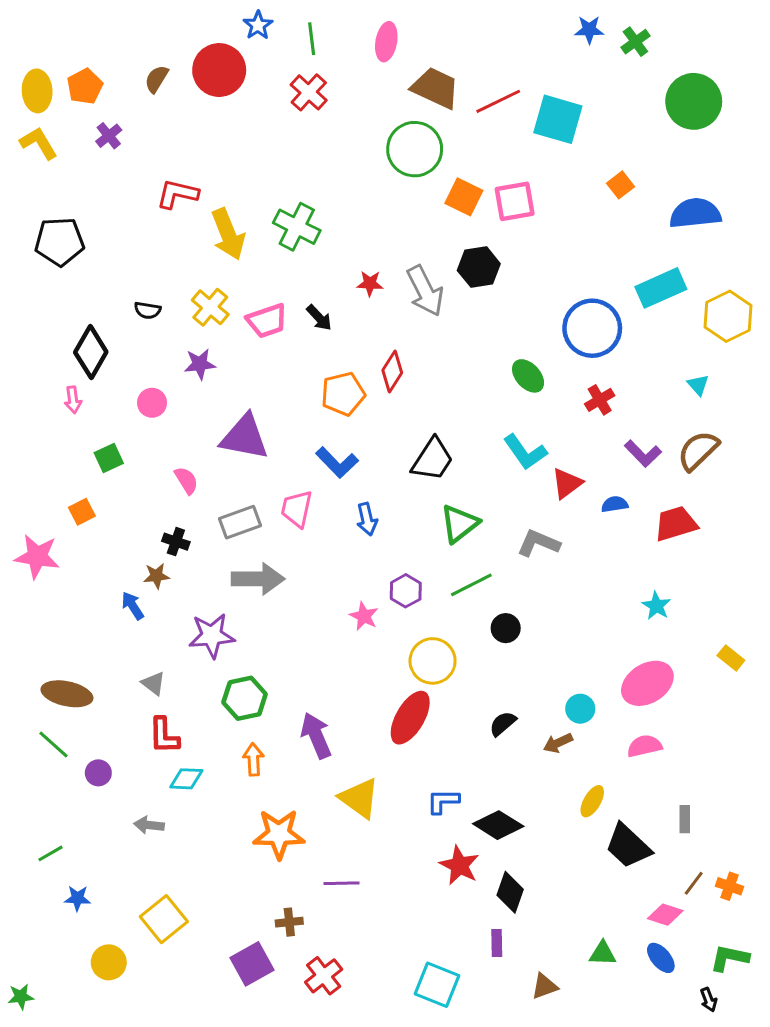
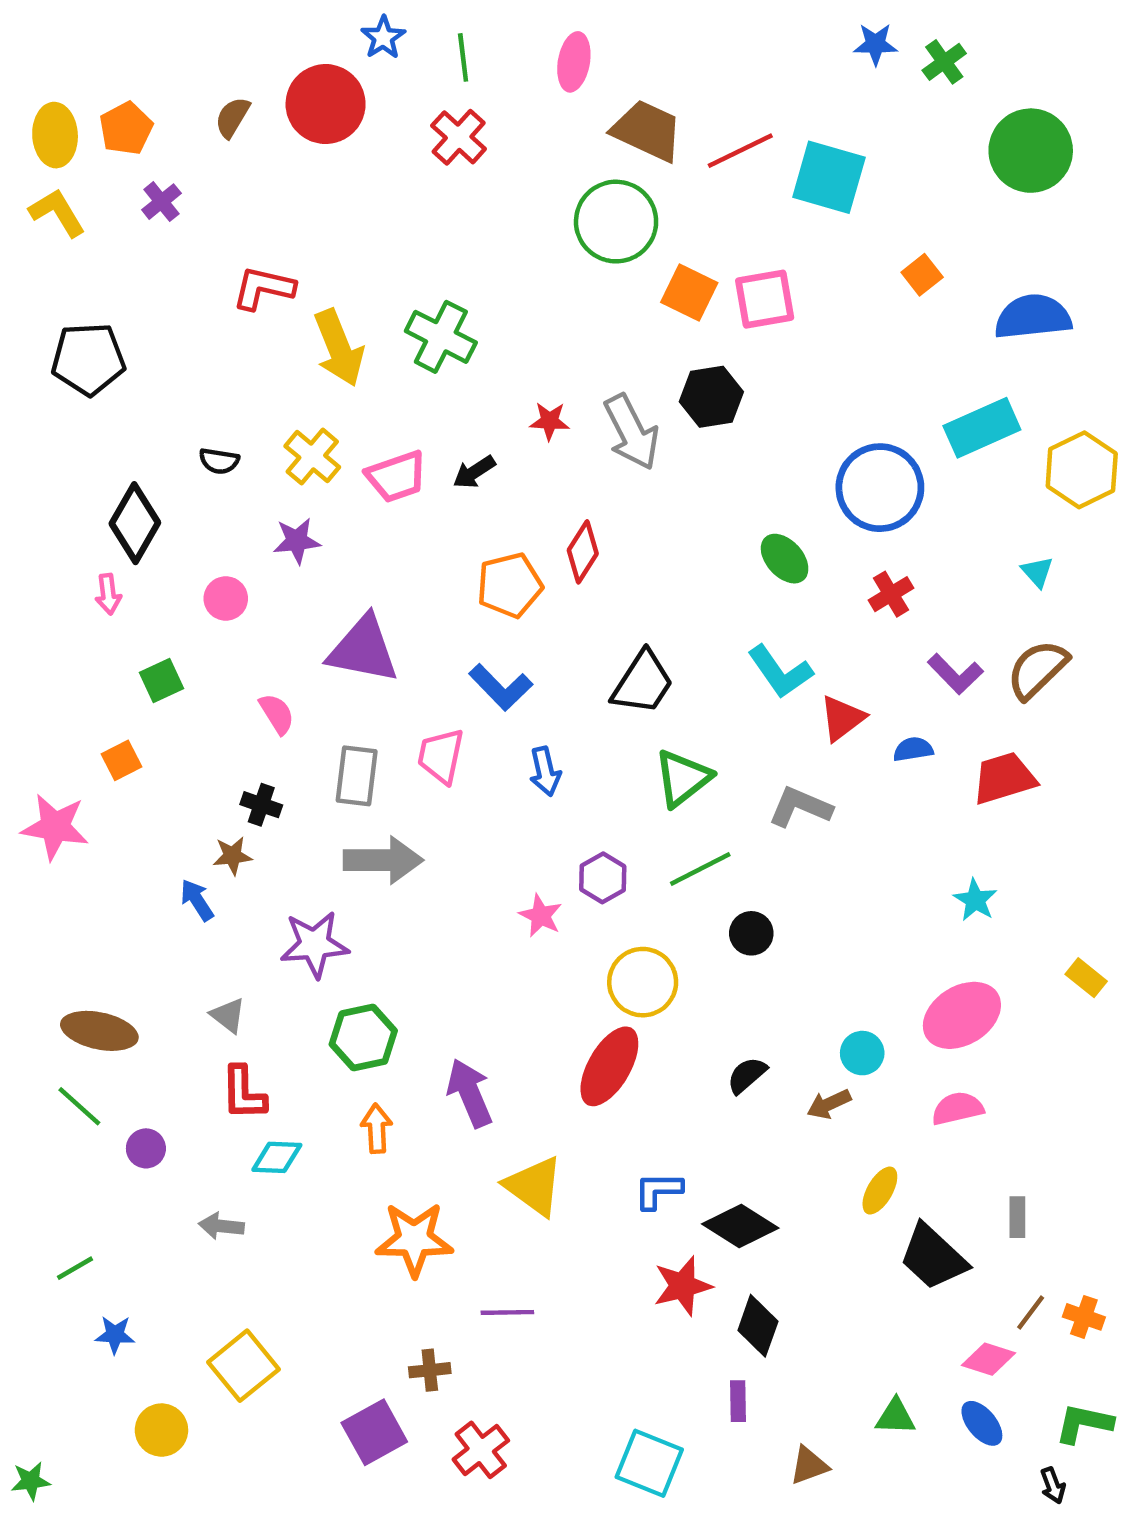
black arrow: (319, 318) -> (474, 472), turned 100
gray rectangle: (240, 522) -> (357, 776), turned -63
red star: (459, 865) -> (683, 1286), turned 30

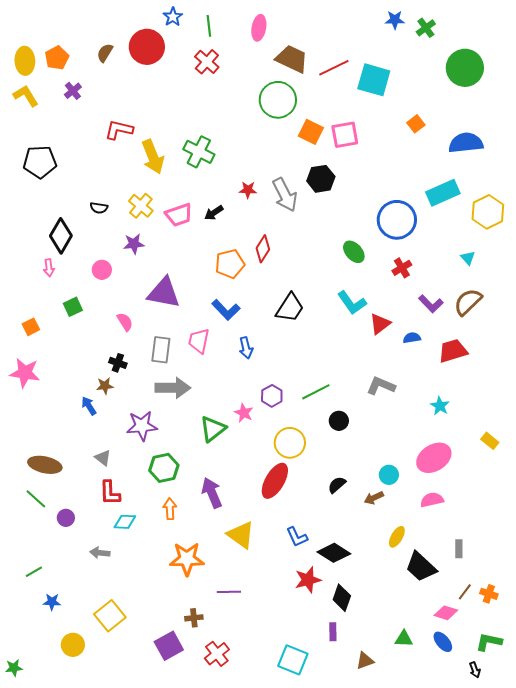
orange square: (122, 760) -> (31, 327), moved
green triangle: (683, 778) -> (213, 429), moved
gray L-shape: (800, 807) -> (381, 386), moved
blue L-shape: (658, 1191) -> (297, 537), turned -115

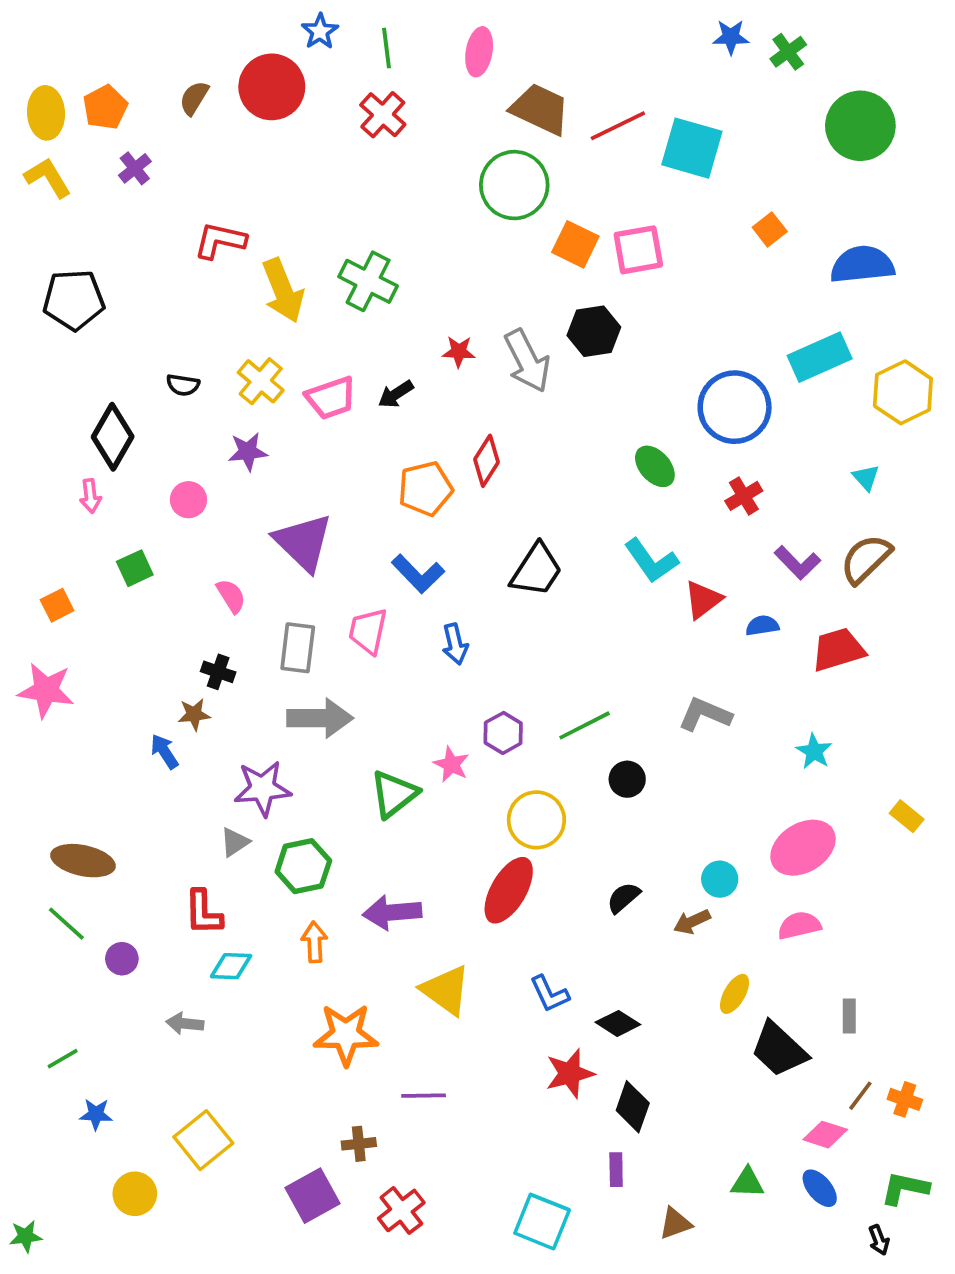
purple triangle: (164, 293) -> (303, 542), turned 33
gray triangle: (103, 458) -> (235, 842), moved, turned 48
purple arrow: (212, 493) -> (392, 912), turned -72
black diamond: (334, 553) -> (618, 1023), size x0.7

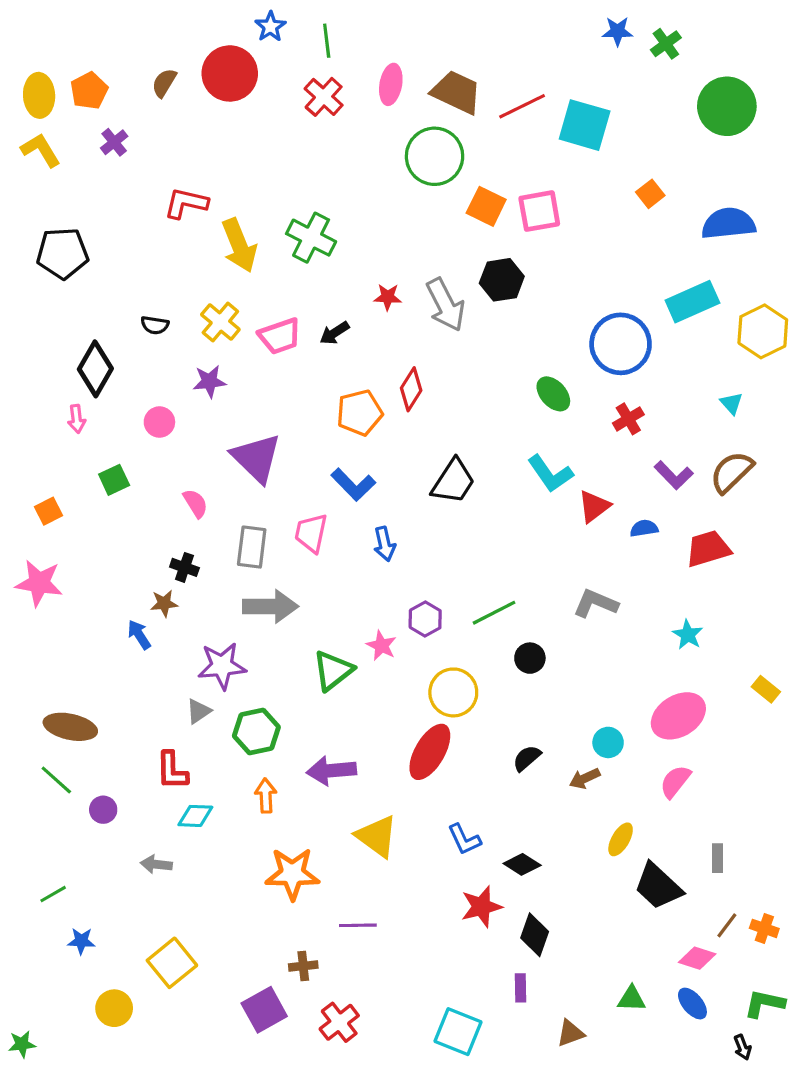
pink ellipse: (479, 52) -> (391, 84), moved
pink semicircle: (799, 925) -> (675, 782), turned -39

